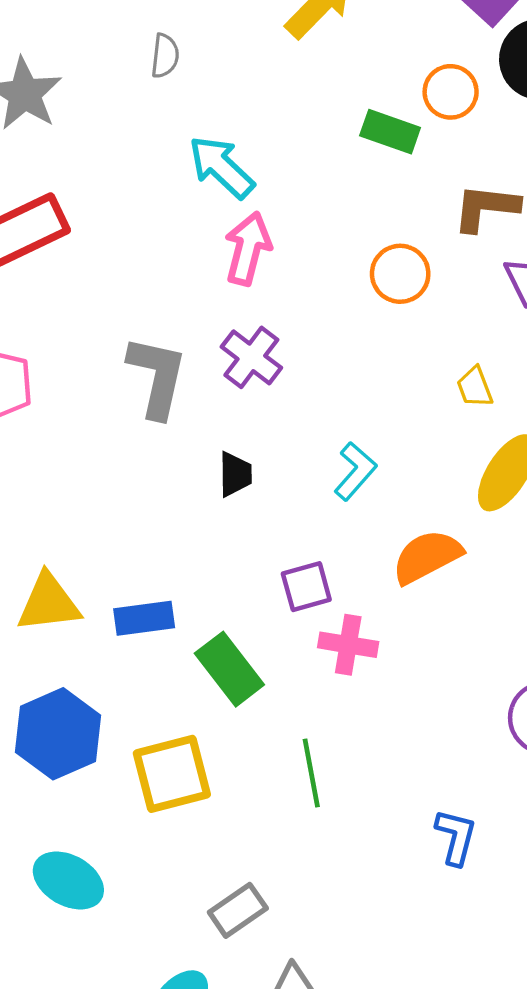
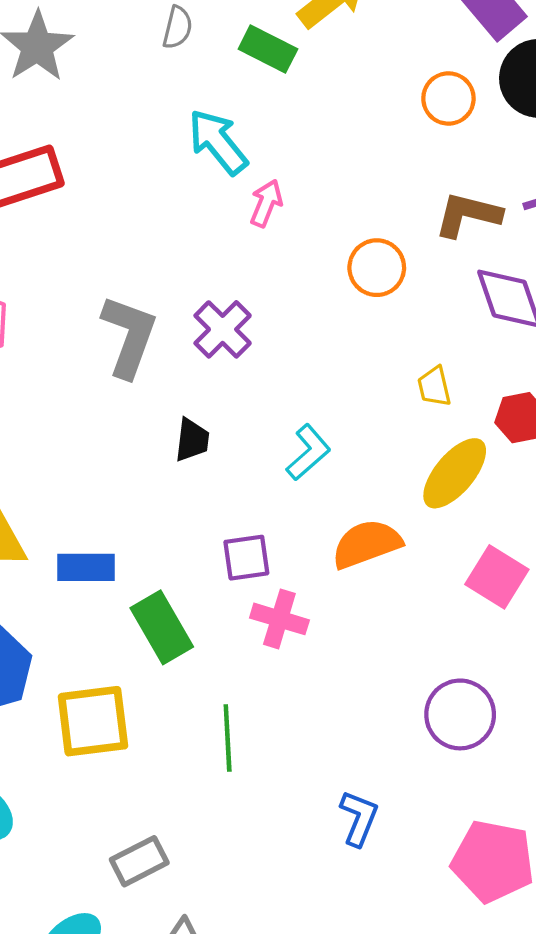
green rectangle: (390, 132) -> (268, 49), moved
pink arrow: (248, 249) -> (266, 203), moved, size x0.7

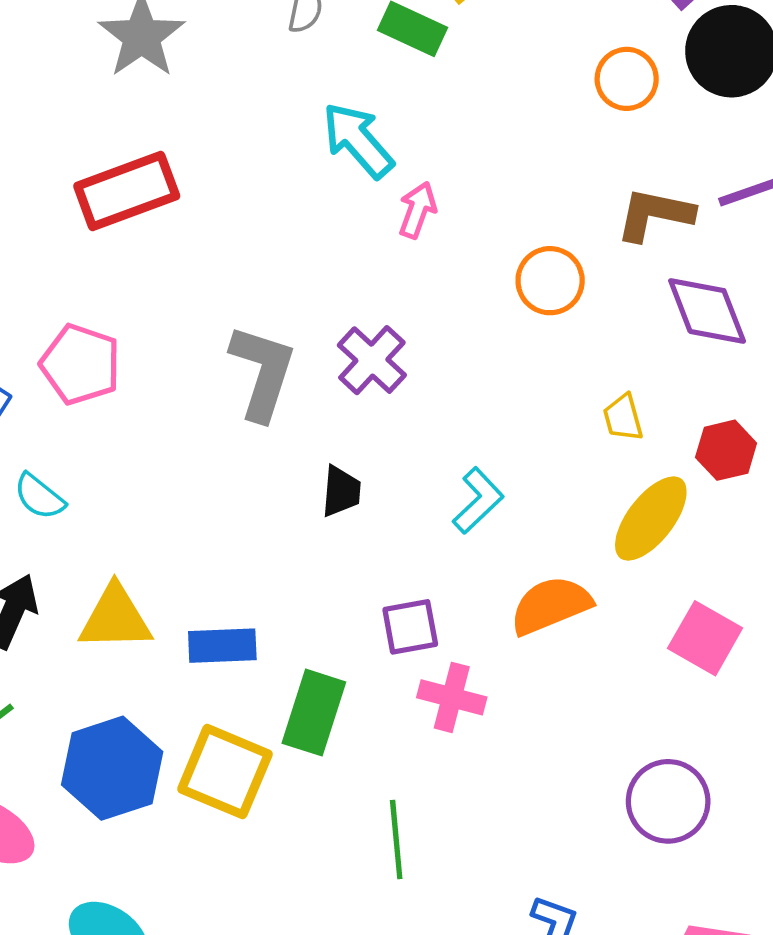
green rectangle: (162, 627) -> (314, 713), turned 50
yellow square: (93, 721) -> (225, 772), moved, turned 32

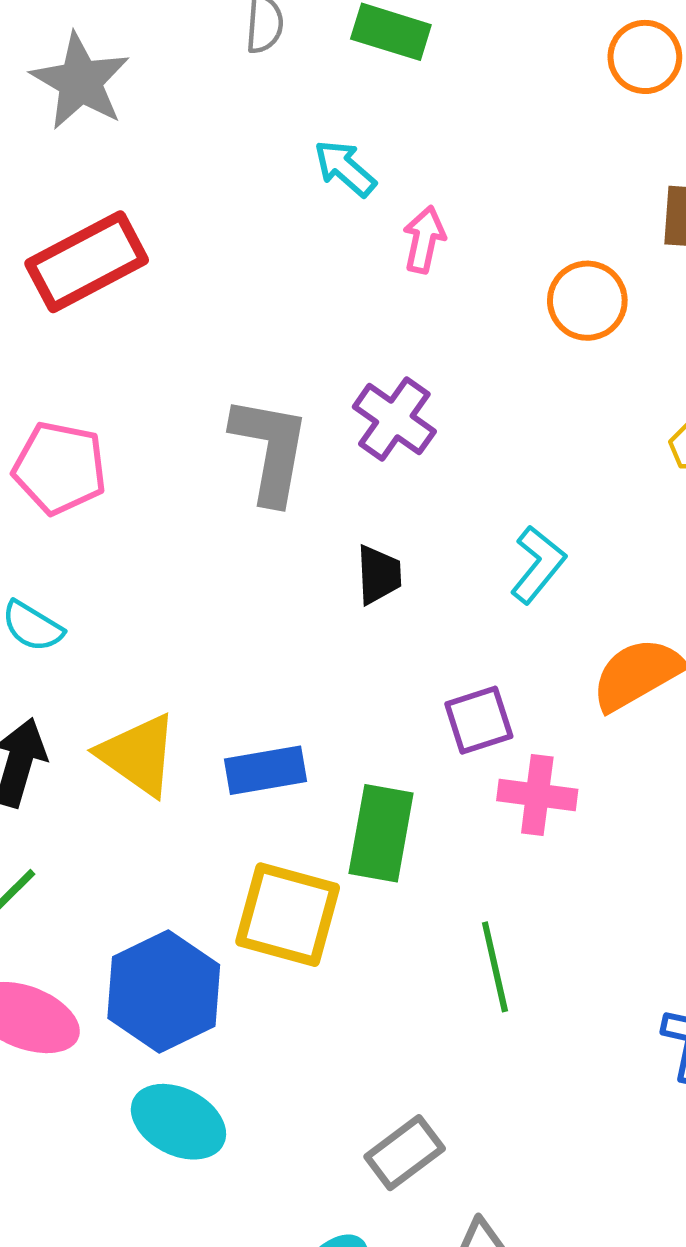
cyan arrow: (358, 140) -> (345, 168), size x0.7
yellow triangle: (115, 618) -> (138, 755), turned 44
blue hexagon: (112, 768) -> (164, 992), moved

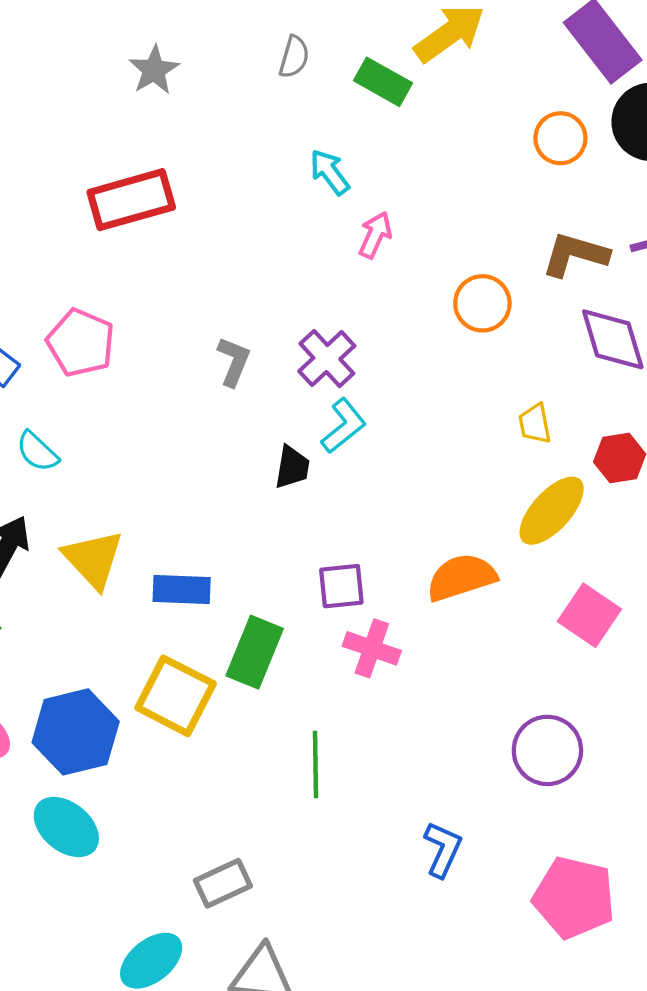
gray star: (80, 81) -> (154, 70), size x0.7
gray L-shape: (270, 450) -> (234, 361), size x0.6
cyan L-shape: (538, 565) -> (344, 426), moved

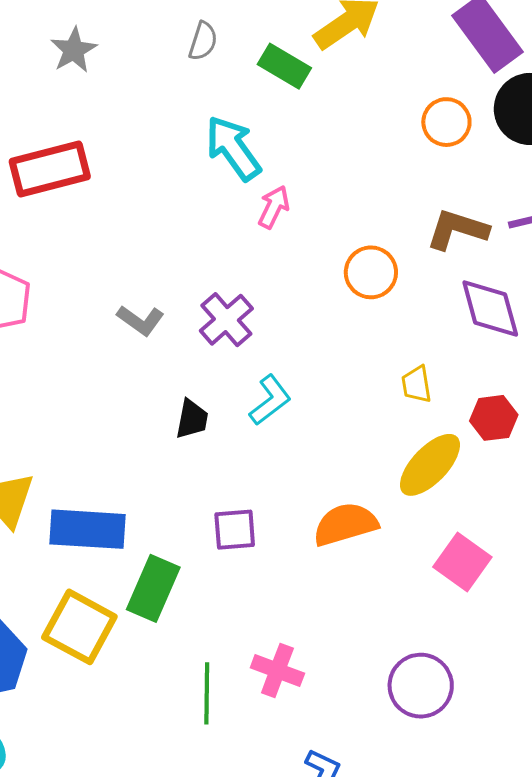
cyan arrow: (330, 172) -> (233, 148), size x1.5
gray L-shape: (234, 361) -> (141, 320), turned 102
cyan L-shape: (344, 426) -> (270, 400), moved
blue rectangle: (182, 589) -> (87, 529), size x1.4
pink cross: (372, 648) -> (277, 671), moved

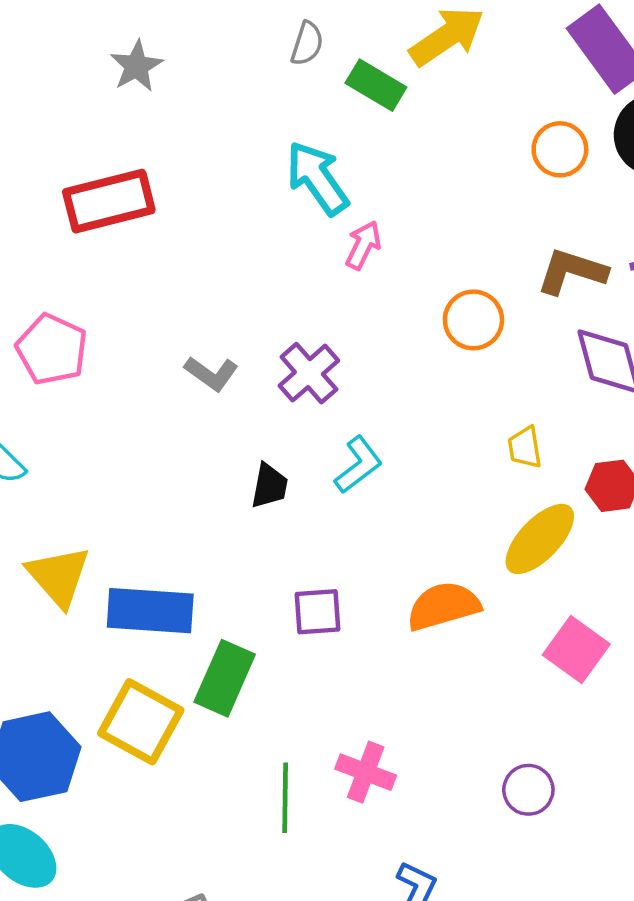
gray semicircle: (203, 41) -> (307, 44), moved
purple circle: (421, 686) -> (528, 790), size x0.7

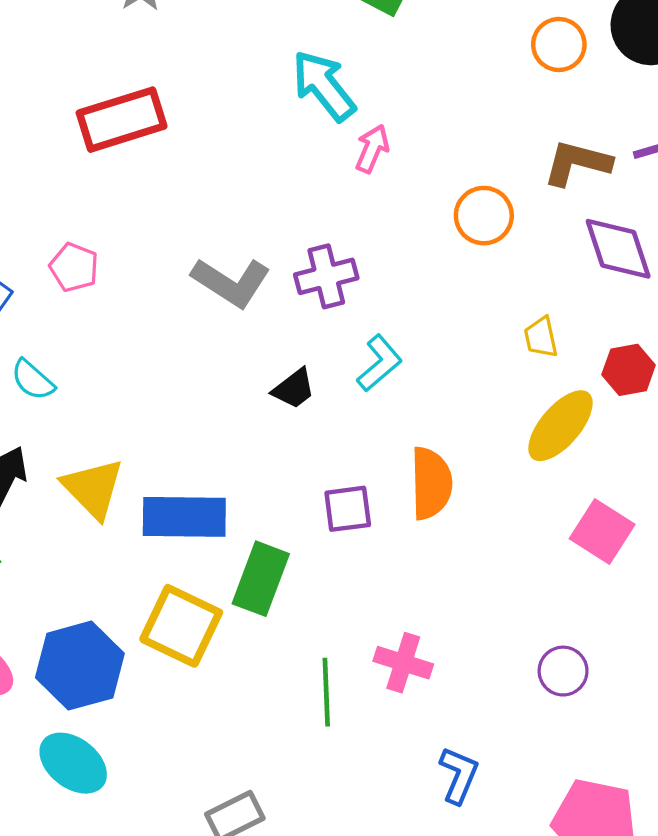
pink pentagon: (52, 349) -> (74, 267), size x0.7
purple cross: (309, 373) -> (326, 276), turned 30
gray L-shape: (211, 374) -> (231, 282), size x1.5
black trapezoid: (269, 486) -> (294, 389), turned 45
orange semicircle: (443, 606) -> (431, 483), moved, turned 108

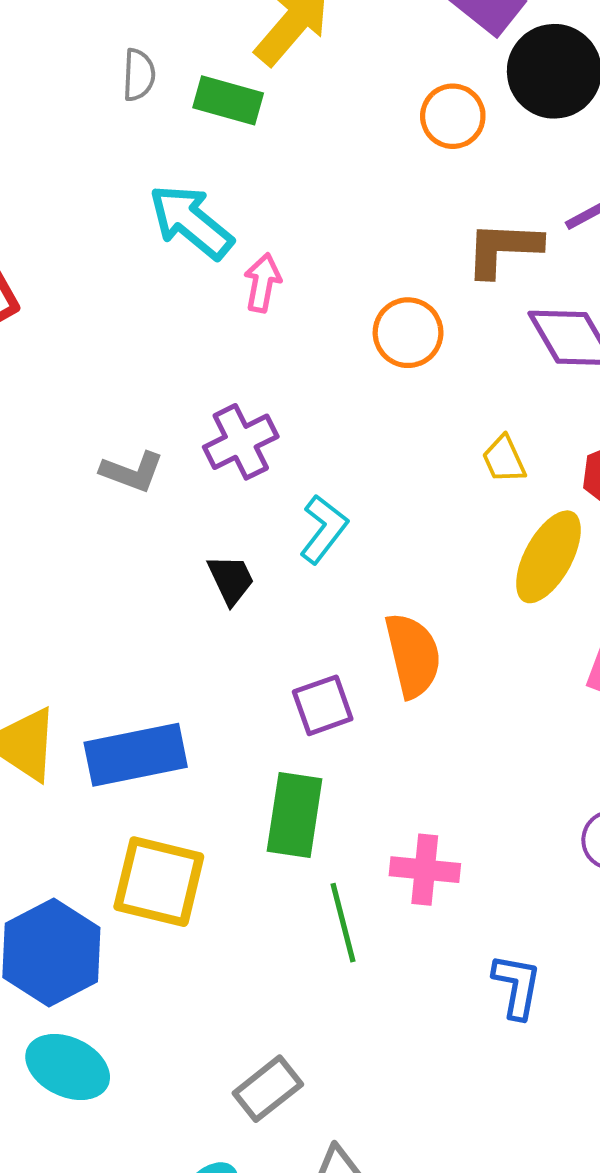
gray L-shape: (231, 282) -> (132, 472), size x0.7
black trapezoid: (294, 389) -> (231, 580), turned -66
green rectangle: (261, 579) -> (295, 815), moved

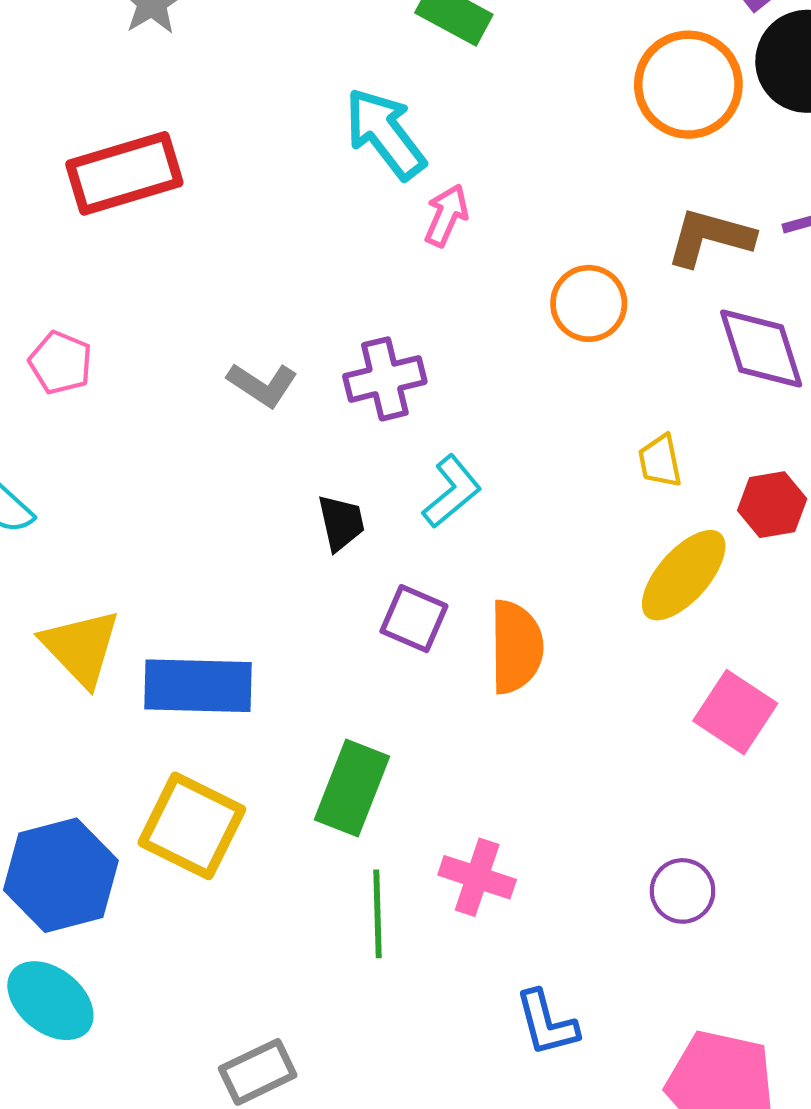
orange circle: (453, 116) -> (688, 85), size x1.5
purple square: (323, 705) -> (414, 619), moved, turned 30
blue L-shape: (517, 986) -> (547, 1023), turned 142

